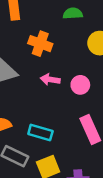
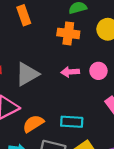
orange cross: (40, 44) -> (68, 33), moved

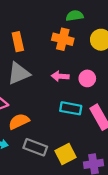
orange rectangle: (24, 15) -> (18, 42), moved
cyan rectangle: (72, 122) -> (71, 108), moved

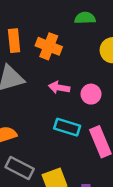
orange cross: (63, 39) -> (49, 46), moved

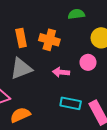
pink circle: (91, 94) -> (88, 62), moved

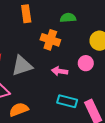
green semicircle: (76, 14) -> (68, 18), moved
orange rectangle: (21, 38) -> (26, 14), moved

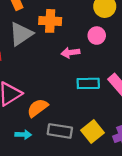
gray triangle: (22, 66) -> (21, 34), moved

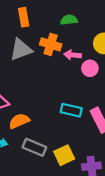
pink arrow: (70, 53) -> (73, 55), moved

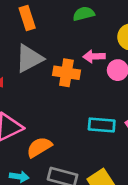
orange cross: (51, 44) -> (66, 73), moved

